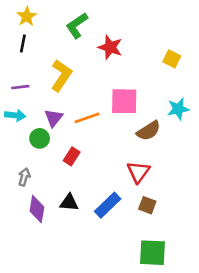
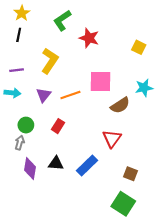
green circle: (40, 138) -> (26, 125), moved
brown square: (147, 205) -> (131, 174), moved
green square: (152, 253) -> (123, 204), turned 30

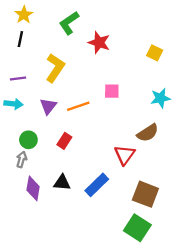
pink square: (100, 82) -> (112, 91), size x0.6
brown semicircle: (120, 105) -> (148, 133), moved
brown square: (131, 174) -> (145, 194), size x1.6

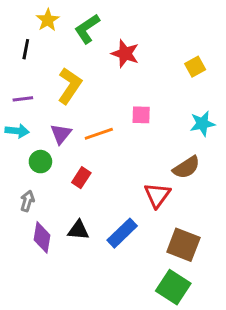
yellow star: (24, 15) -> (48, 20), moved
yellow square: (155, 53) -> (195, 67), turned 35
green circle: (28, 140) -> (40, 162), moved

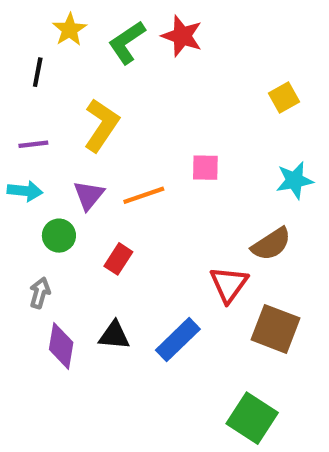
red star: (125, 54) -> (182, 36), moved
brown square: (183, 245) -> (275, 329), moved

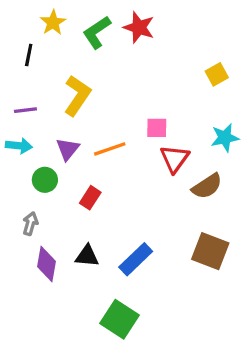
red triangle: (229, 284) -> (175, 159), moved
green square: (252, 418) -> (119, 319), moved

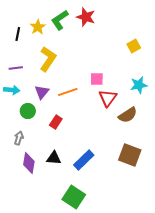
yellow star: (53, 23) -> (38, 27), moved

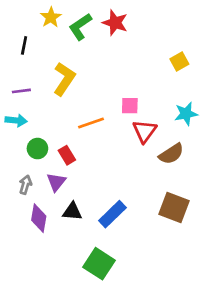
yellow star: (38, 27) -> (51, 17), moved
purple triangle: (42, 92) -> (56, 182), moved
red rectangle: (56, 122) -> (67, 155), moved, turned -64

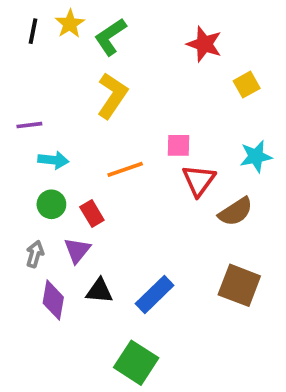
red star: (115, 23) -> (204, 44), moved
black line: (24, 45) -> (33, 31), moved
yellow L-shape: (64, 79) -> (112, 96), moved
cyan arrow: (16, 120) -> (53, 160), moved

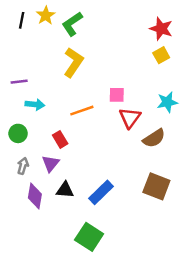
red star: (204, 44) -> (161, 29), moved
green circle: (51, 204) -> (18, 133), moved

